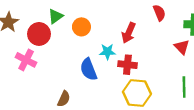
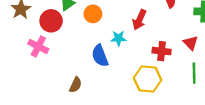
red triangle: (182, 47) -> (191, 43), moved
red cross: (127, 65) -> (162, 51), moved

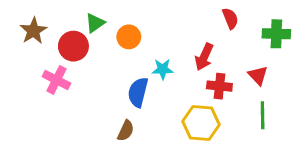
red arrow: (139, 20) -> (204, 57), moved
blue semicircle: (100, 56) -> (138, 92), turned 35
brown semicircle: (75, 85) -> (126, 131), moved

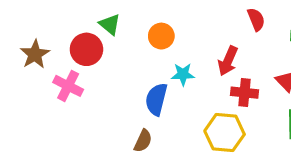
green triangle: (95, 23) -> (110, 24), turned -45
brown star: (33, 31) -> (35, 54), moved
orange circle: (129, 37) -> (161, 36), moved

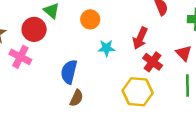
red cross: (245, 93) -> (153, 62), turned 30
blue semicircle: (156, 99) -> (69, 72), moved

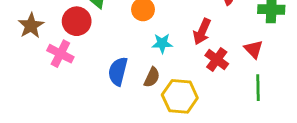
yellow hexagon: (138, 92) -> (180, 96), moved
brown semicircle: (76, 98) -> (152, 77), moved

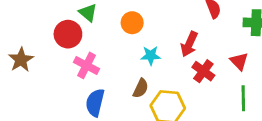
brown star: (31, 26) -> (21, 60), moved
pink cross: (60, 54) -> (87, 65), moved
blue semicircle: (118, 71) -> (95, 103), moved

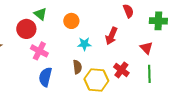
red cross: (203, 71) -> (121, 70), moved
brown semicircle: (141, 88) -> (77, 67), turned -32

